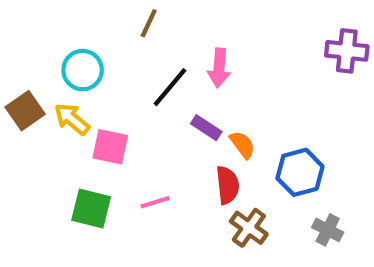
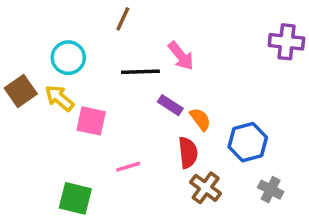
pink arrow: (219, 68) -> (181, 56), turned -44
black line: (170, 87) -> (140, 72), turned 48
green square: (91, 209) -> (75, 198), moved

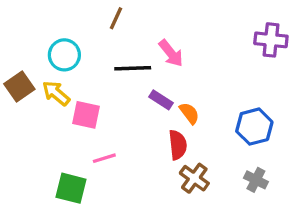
blue hexagon: (248, 142) -> (254, 127), moved
pink line: (128, 167) -> (104, 158), moved

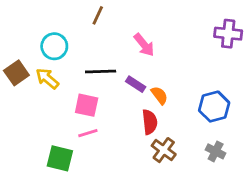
black line: (133, 68) -> (101, 71), moved
pink square: (86, 115) -> (87, 105), moved

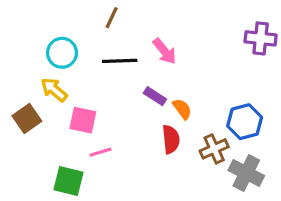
black line: (101, 71) -> (120, 61), moved
brown square: (16, 73) -> (27, 118), moved
pink square: (87, 105) -> (83, 120), moved
brown cross: (164, 150) -> (214, 149), moved, turned 30
gray cross: (216, 151) -> (246, 173), size x1.5

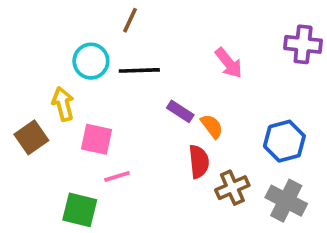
pink arrow: (165, 51) -> (229, 63), moved
cyan circle: (62, 53) -> (91, 61), moved
yellow arrow: (54, 90) -> (63, 104), turned 36
brown cross: (214, 149) -> (232, 188), moved

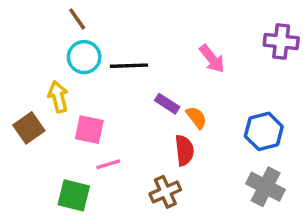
brown line: (130, 20) -> (77, 19), moved, turned -60
brown cross: (232, 188) -> (165, 192), moved

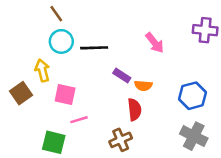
orange semicircle: (196, 118) -> (143, 86), turned 132

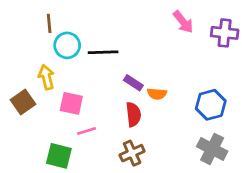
brown line: (56, 14) -> (49, 23), moved, turned 30
pink arrow: (155, 43) -> (183, 22), moved
red semicircle: (134, 110) -> (133, 114), moved

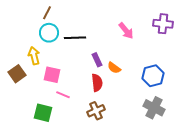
pink arrow: (183, 22) -> (126, 31), moved
brown line: (49, 23) -> (47, 13), moved, turned 32
purple rectangle: (133, 83) -> (97, 60), turned 32
orange semicircle: (157, 94) -> (114, 68), turned 32
pink line: (86, 131) -> (63, 95), turned 40

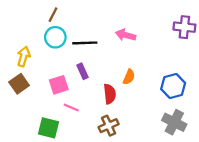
pink arrow: (126, 31) -> (126, 35), moved, turned 144
yellow arrow: (34, 56) -> (24, 57), moved, turned 30
purple rectangle: (97, 60) -> (83, 71), moved
orange semicircle: (114, 68) -> (129, 77), turned -104
pink square: (52, 75) -> (59, 85), turned -30

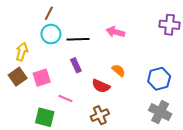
orange semicircle: (129, 77) -> (119, 70), turned -72
pink square: (59, 85) -> (42, 78), moved
red semicircle: (110, 94) -> (101, 86), turned 120

